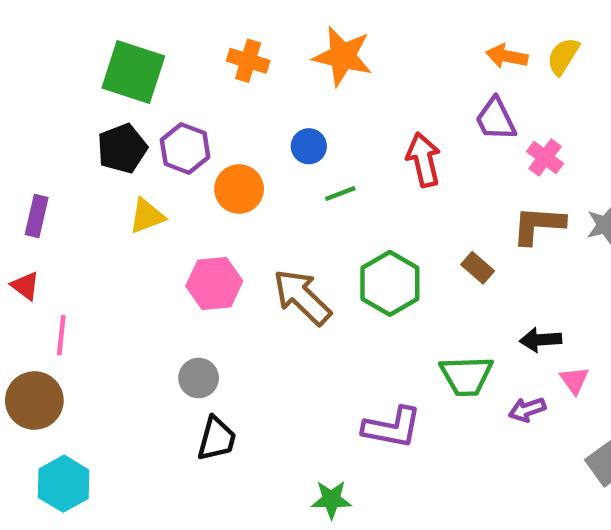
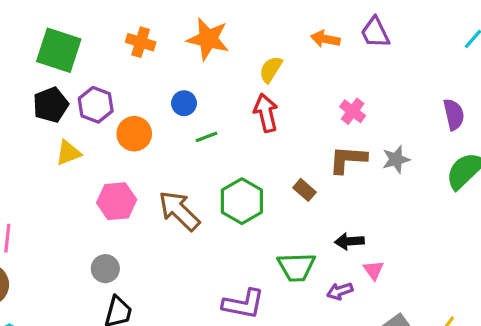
yellow semicircle: (563, 56) -> (271, 69), moved
purple trapezoid: (496, 119) -> (375, 33), moved

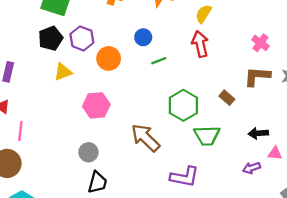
brown arrow: (179, 211) -> (145, 138), moved
green trapezoid: (296, 267) -> (207, 136), moved
pink triangle: (374, 270) -> (275, 153), turned -48

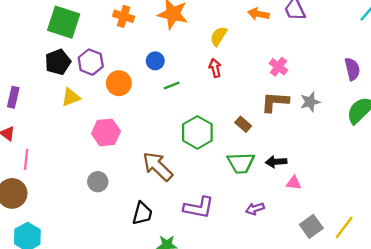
red arrow: (200, 44) -> (215, 68), size x0.7
green trapezoid: (207, 136) -> (241, 163), moved
purple arrow: (251, 168) -> (255, 209), moved
black trapezoid: (97, 182) -> (142, 213), moved

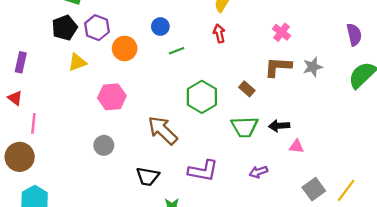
black trapezoid: (142, 213) -> (148, 176), turned 85

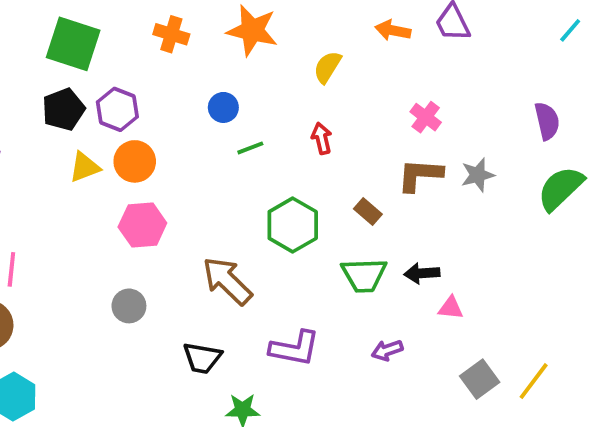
red arrow: (219, 33) -> (322, 138), moved
orange circle: (125, 48) -> (135, 161), moved

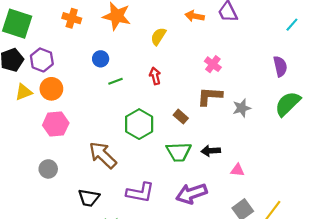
cyan line: (570, 30) -> (292, 25), moved
gray star: (478, 175) -> (242, 108), moved
pink triangle: (451, 308) -> (237, 170), moved
purple arrow: (387, 350) -> (191, 194), size x1.8

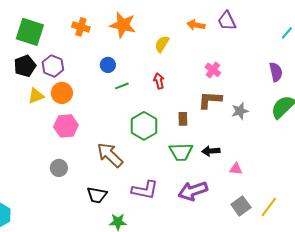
brown rectangle: (181, 117) -> (183, 119), turned 48

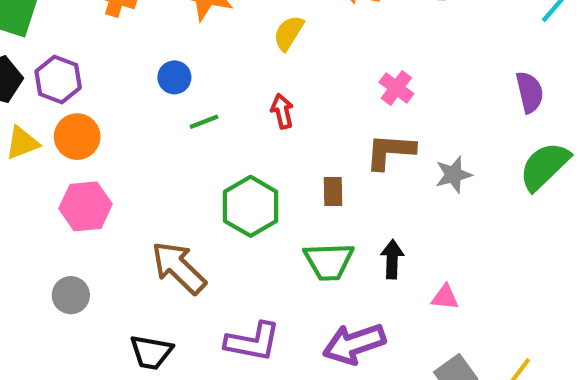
black arrow: (211, 151) -> (392, 259), turned 96

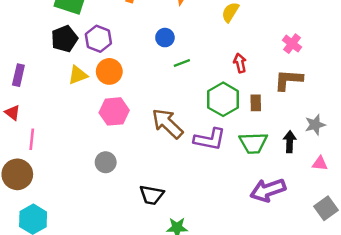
red arrow: (282, 111) -> (240, 63), moved
gray star: (453, 175) -> (315, 125), moved
green hexagon: (251, 206) -> (223, 99), moved
brown arrow: (179, 268) -> (167, 124), moved
purple L-shape: (253, 342) -> (210, 139), moved

